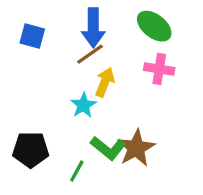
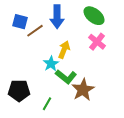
brown line: (90, 54) -> (35, 31), moved
pink cross: (159, 69) -> (97, 42), turned 30
green L-shape: (108, 148) -> (66, 77), moved

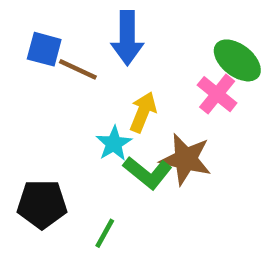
green ellipse: (94, 16) -> (237, 60), moved
brown line: (35, 31) -> (78, 69), turned 60
brown star: (83, 90) -> (186, 159), moved, turned -30

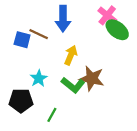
blue square: (44, 49) -> (22, 40), moved
pink cross: (217, 94) -> (107, 15), moved
cyan star: (114, 144) -> (39, 78), moved

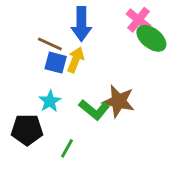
blue square: (22, 40) -> (56, 63), moved
yellow arrow: (71, 55) -> (76, 60), moved

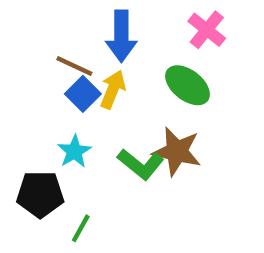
green ellipse: (151, 38) -> (188, 85), moved
blue square: (56, 63) -> (83, 94), turned 30
green line: (67, 148) -> (81, 228), moved

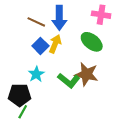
pink cross: (207, 30) -> (101, 15), turned -30
brown line: (74, 66) -> (36, 22), moved
green line: (81, 228) -> (23, 112), moved

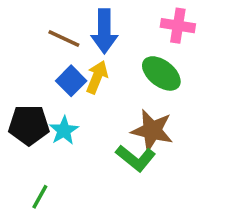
green L-shape: (69, 80) -> (136, 158), moved
black pentagon: (20, 95) -> (29, 125), moved

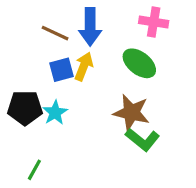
blue square: (71, 81) -> (61, 70), turned 30
green L-shape: (136, 158) -> (143, 140), moved

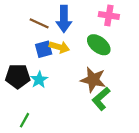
yellow arrow: (84, 66) -> (59, 47), turned 84
green L-shape: (143, 140) -> (101, 99), turned 100

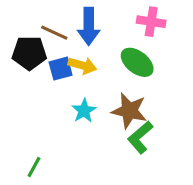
black pentagon: (18, 76) -> (29, 53), moved
cyan star: (39, 80) -> (84, 111), moved

